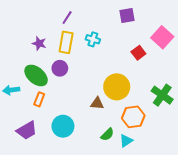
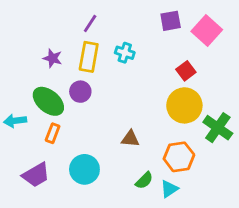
pink square: (162, 37) -> (207, 30), moved
yellow circle: (117, 87) -> (184, 105), moved

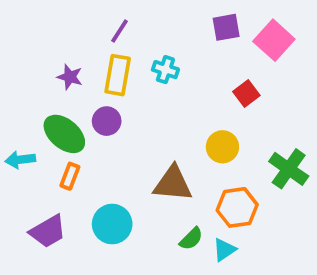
yellow circle: (184, 105) -> (222, 147), moved, size x0.7
brown triangle: (130, 139) -> (173, 184), size x1.6

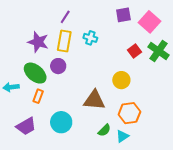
purple star: (70, 77) -> (38, 42), size x1.5
green cross: (289, 169) -> (159, 51), moved

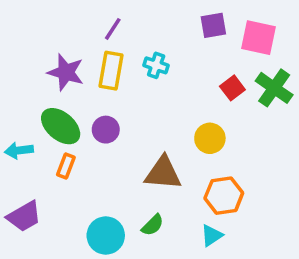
pink square: (150, 22) -> (258, 38), turned -30
purple circle: (58, 66) -> (106, 130), moved
cyan circle: (61, 122) -> (106, 235), moved
purple trapezoid: (26, 126) -> (24, 216), moved
green semicircle: (104, 130) -> (153, 225), moved

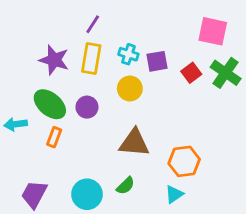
purple square: (213, 25) -> (157, 61), moved
yellow circle: (210, 138) -> (130, 89), moved
purple trapezoid: (24, 216) -> (34, 194), moved, turned 148

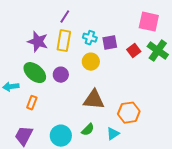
orange rectangle: (54, 137) -> (32, 103), moved
cyan triangle: (174, 194) -> (113, 134), moved

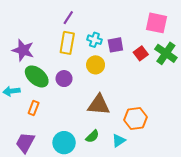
purple star: (38, 42) -> (23, 50), moved

